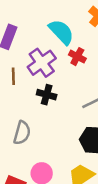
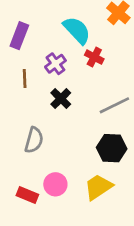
purple cross: (42, 63) -> (55, 64), size x0.7
black cross: (47, 95) -> (61, 99), turned 30

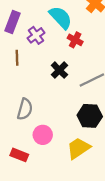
purple cross: (55, 64) -> (36, 35), moved
black cross: (61, 99) -> (59, 70), moved
pink circle: (55, 184) -> (43, 135), moved

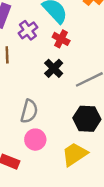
red cross: (75, 40) -> (61, 39), moved
gray semicircle: (25, 109) -> (29, 111), moved

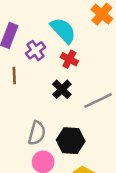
black hexagon: (87, 119) -> (71, 141), moved

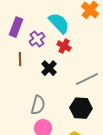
black cross: (62, 89) -> (49, 68), moved
black hexagon: (71, 141) -> (81, 108), moved

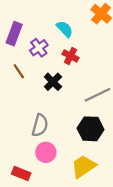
cyan semicircle: (59, 23) -> (65, 29), size x0.7
brown line: (20, 59) -> (19, 71), turned -32

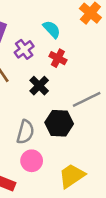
black hexagon: (91, 129) -> (59, 123), moved

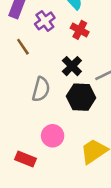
black cross: (39, 86) -> (72, 66), moved
gray semicircle: (25, 132) -> (41, 89), moved

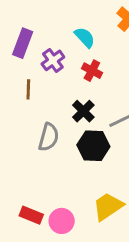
brown line: (23, 47) -> (28, 89), turned 36
pink circle: (53, 136) -> (62, 221), moved

